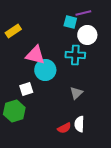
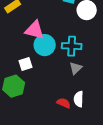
cyan cross: (75, 55) -> (72, 46), moved
red semicircle: (64, 128) -> (64, 103), turned -128

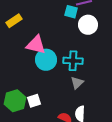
white square: (26, 64) -> (34, 101), moved

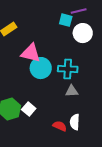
gray triangle: (77, 83) -> (72, 91), turned 40
white square: (34, 101) -> (29, 109), turned -32

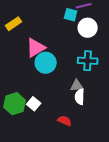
pink triangle: (31, 53) -> (36, 48), turned -45
cyan cross: (68, 69) -> (88, 61), moved
white semicircle: (75, 122) -> (80, 97), moved

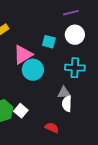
cyan square: (71, 15) -> (49, 42), moved

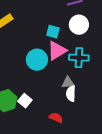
pink triangle: (23, 55) -> (57, 51), moved

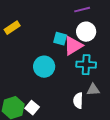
pink triangle: (57, 51) -> (73, 46), moved
gray triangle: (68, 83) -> (93, 90), moved

